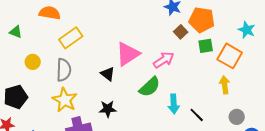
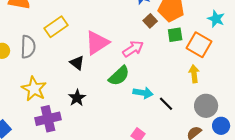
yellow rectangle: (71, 38) -> (56, 27), moved
gray semicircle: (64, 70) -> (28, 47), moved
cyan arrow: (174, 104) -> (143, 93), turned -78
black star: (108, 109) -> (77, 98), turned -30
gray circle: (237, 117) -> (206, 106), size x1.5

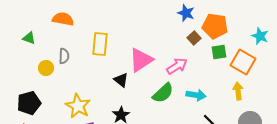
yellow rectangle: (56, 27) -> (100, 44), turned -50
gray semicircle: (28, 47) -> (64, 56), moved, size x0.7
cyan arrow: (143, 93) -> (196, 95), moved

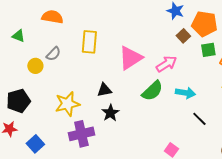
gray semicircle: (64, 56) -> (53, 54), turned 42
black triangle: (121, 80) -> (104, 90), moved, turned -49
yellow star: (78, 106) -> (67, 104), turned 30

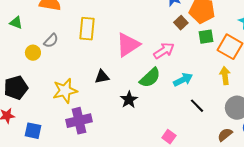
cyan arrow: (185, 93) -> (183, 80), turned -36
black star: (110, 113) -> (129, 100), moved
blue square: (35, 144) -> (33, 131), turned -36

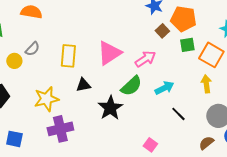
yellow rectangle: (87, 29) -> (68, 56), moved
black star: (129, 100) -> (110, 108), size x1.4

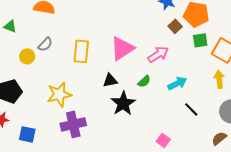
black triangle: (83, 85) -> (110, 80), moved
green semicircle: (131, 86) -> (144, 81), size x0.6

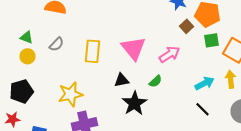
green triangle: (10, 26) -> (26, 37), moved
pink triangle: (122, 48) -> (134, 48), turned -36
yellow circle: (27, 56) -> (28, 56), moved
cyan arrow: (177, 83) -> (204, 83), moved

